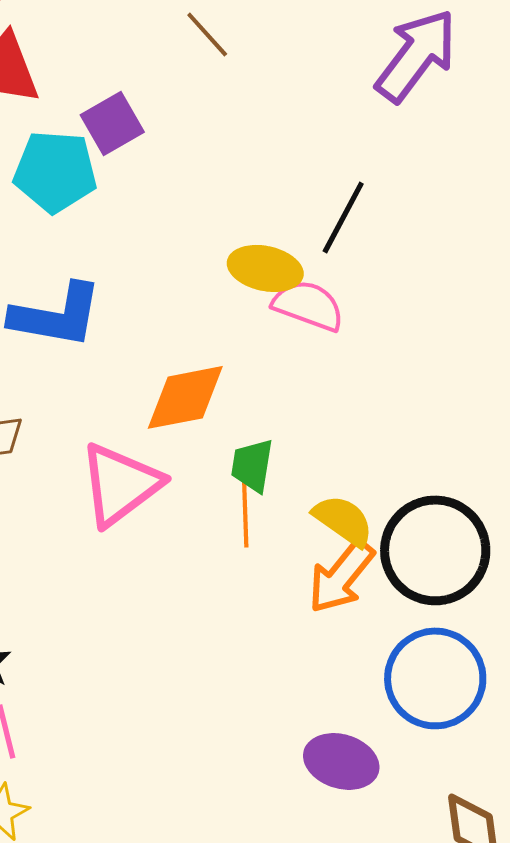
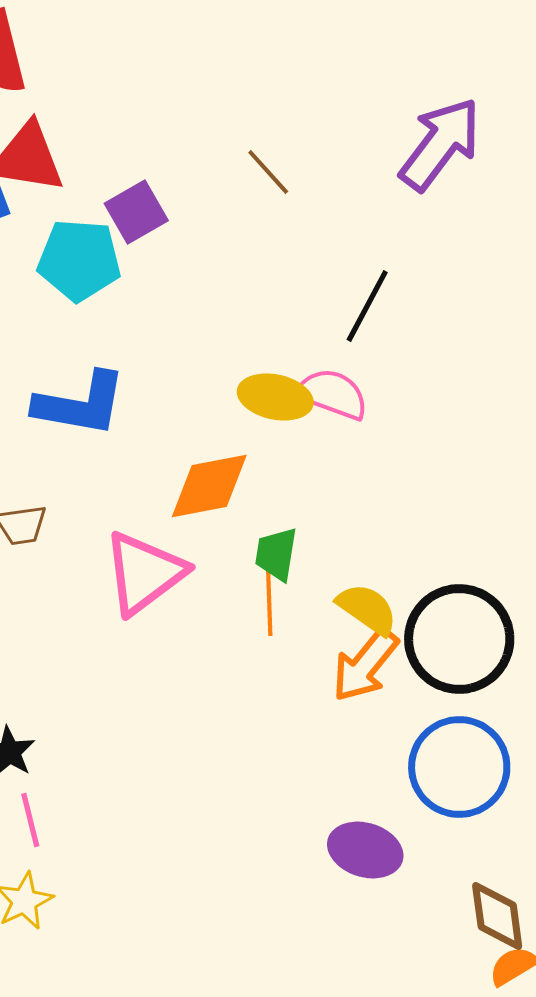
brown line: (207, 34) -> (268, 172), moved
yellow ellipse: (265, 268) -> (275, 397), moved

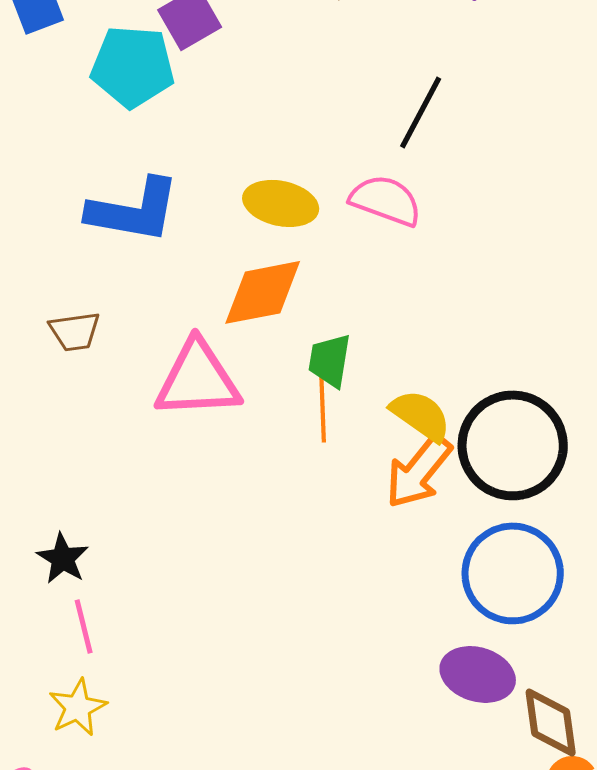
yellow ellipse: (275, 397) -> (281, 203), moved
pink triangle: (144, 573) -> (198, 379), turned 34
purple ellipse: (365, 850) -> (478, 674), moved

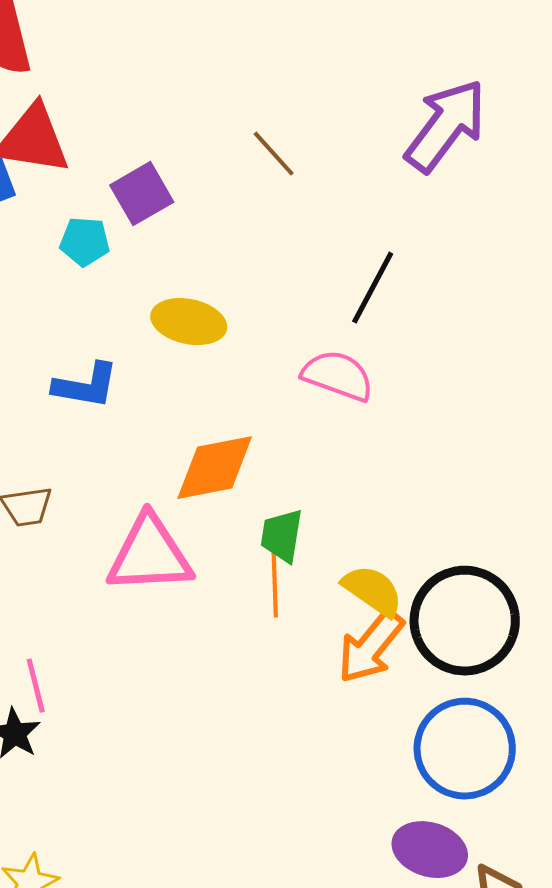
cyan pentagon: (133, 66) -> (85, 242), size x0.6
yellow ellipse: (281, 203) -> (189, 322), moved
blue L-shape: (134, 210) -> (86, 386), size x0.7
pink line: (84, 626) -> (36, 686), moved

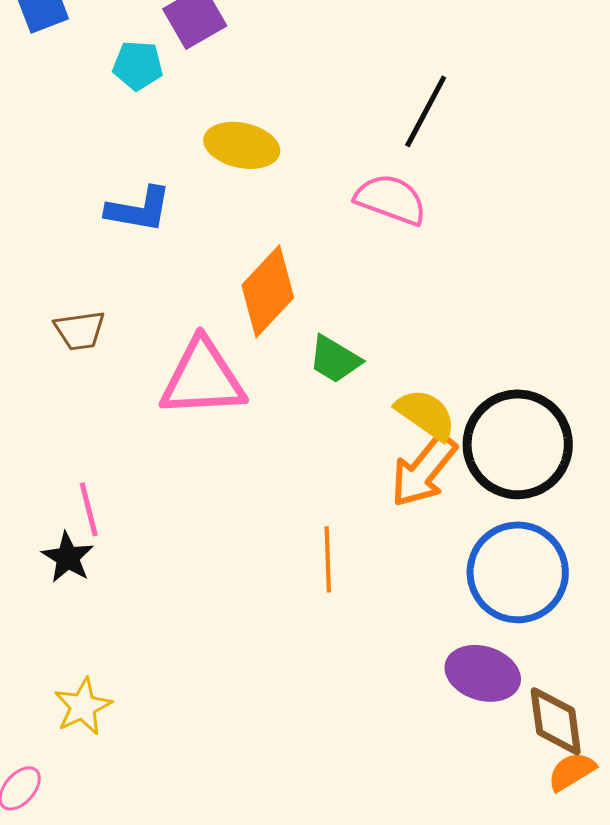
orange diamond: (215, 468) -> (268, 291), turned -36
green trapezoid: (282, 536) -> (335, 359), turned -68
orange line: (275, 585) -> (328, 559), moved

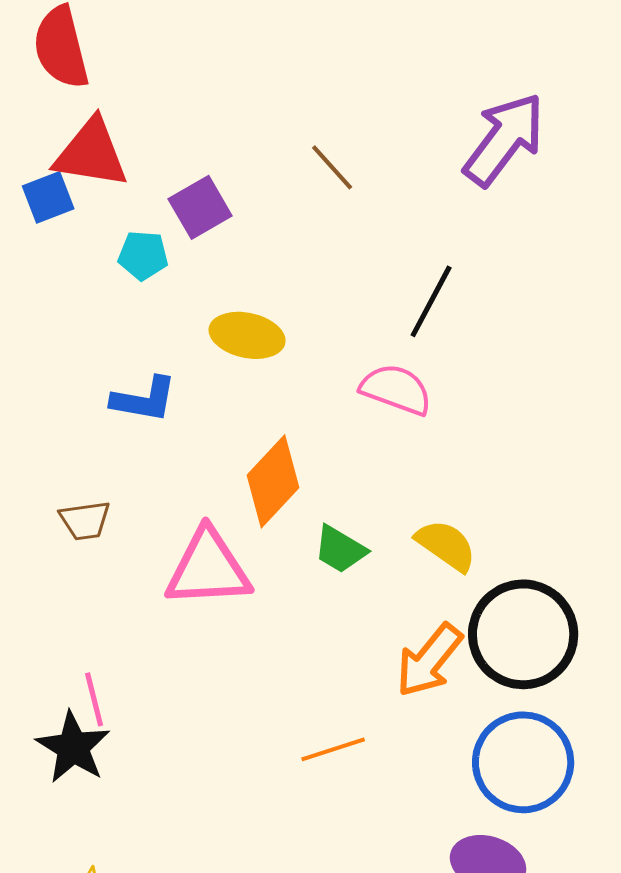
yellow semicircle: (426, 414) -> (446, 545), moved
black star: (68, 557) -> (73, 747), size x1.4
orange line: (328, 559) -> (333, 749), turned 74

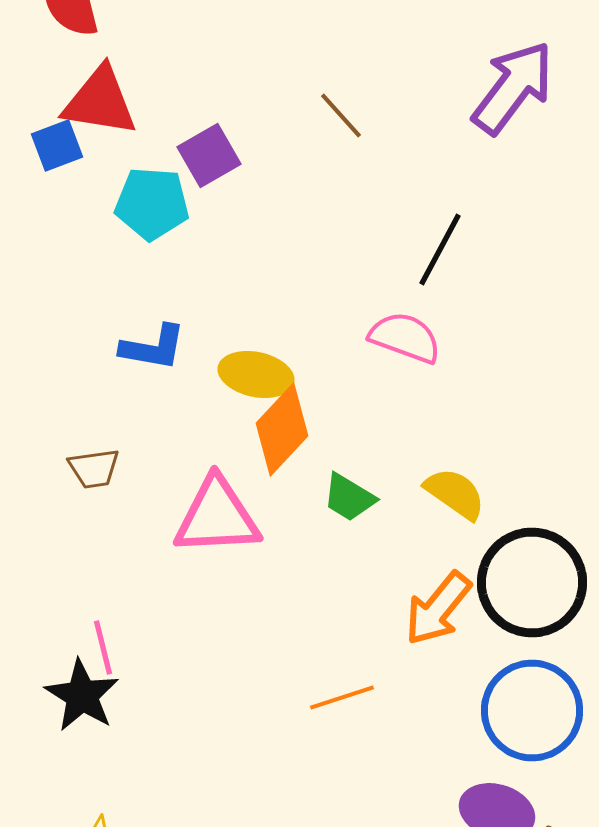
cyan pentagon: (143, 255) -> (152, 204), size x1.5
yellow ellipse: (247, 335) -> (256, 374), moved

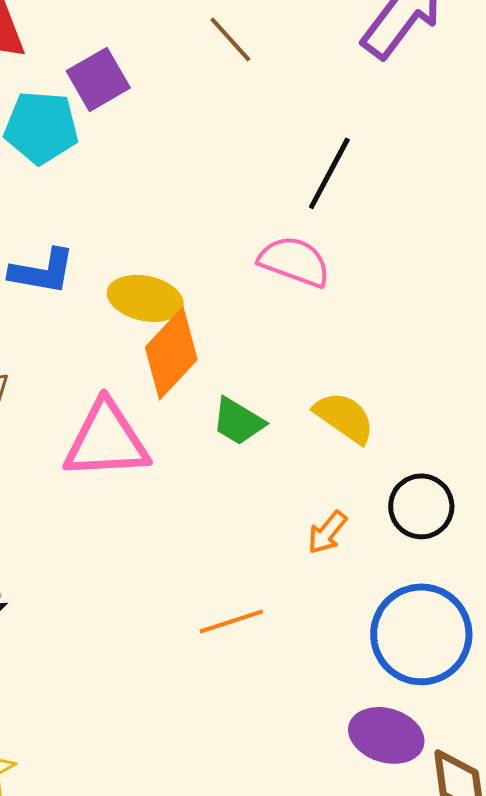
black circle: (532, 582) -> (421, 506), size x0.6
orange arrow: (438, 608) -> (327, 532), size x0.6

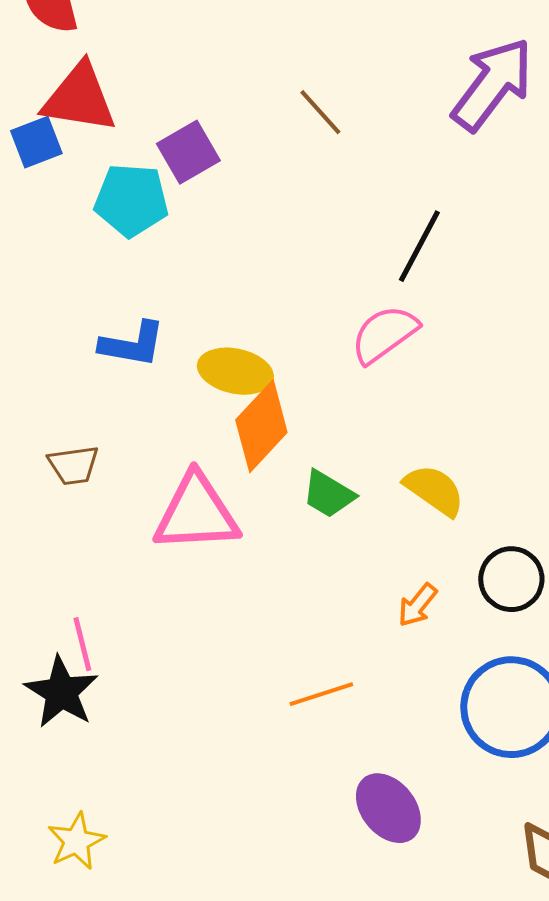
pink semicircle: (294, 261) -> (384, 334), turned -56
purple ellipse: (386, 735) -> (388, 808), moved, turned 34

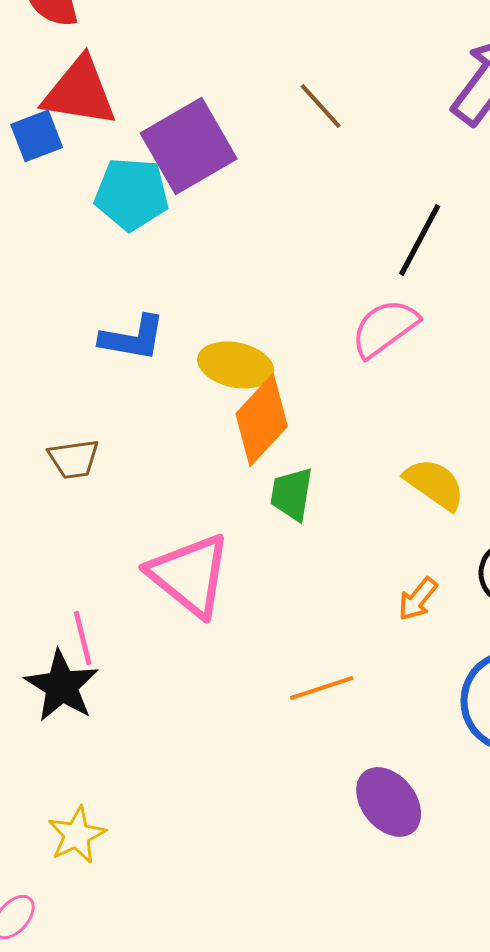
purple square: (188, 152) -> (189, 146), size x1.5
green trapezoid: (328, 494) -> (292, 494), moved, turned 68
pink triangle: (196, 513) -> (190, 575), moved, turned 42

